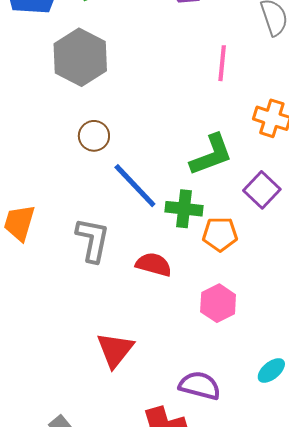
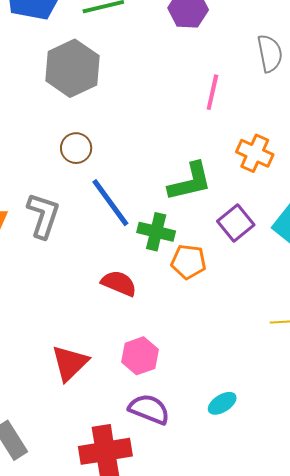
gray L-shape: (93, 240) -> (43, 216), moved
pink hexagon: (218, 303) -> (140, 356), moved

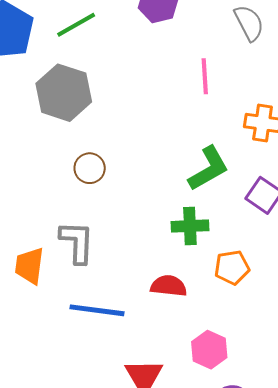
blue line: (110, 203) -> (97, 310), moved, turned -30
orange pentagon: (189, 262) -> (232, 267), moved

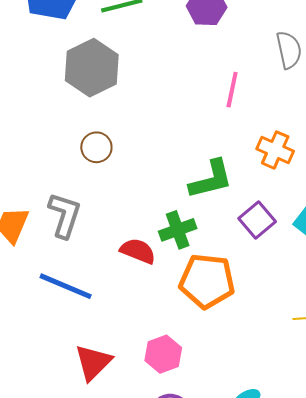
green cross: (190, 226) -> (178, 230), turned -33
orange pentagon: (232, 267) -> (207, 281), size x1.6
red semicircle: (169, 286) -> (138, 251), moved

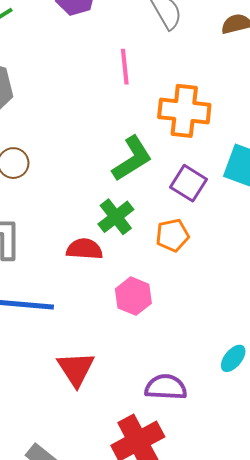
orange cross: (275, 150) -> (184, 111), size x1.4
orange pentagon: (207, 281) -> (172, 235), moved, size x0.6
pink hexagon: (163, 354) -> (133, 296), moved

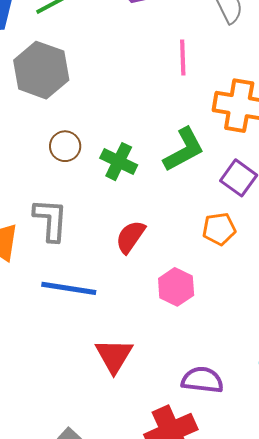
green cross: (116, 217) -> (119, 162), moved, turned -30
red semicircle: (84, 249) -> (130, 237), turned -63

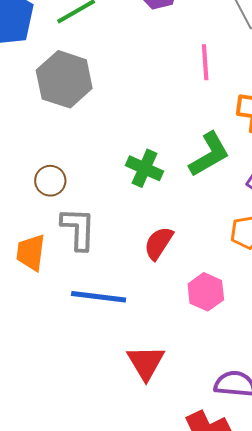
brown circle: (65, 146) -> (50, 181), moved

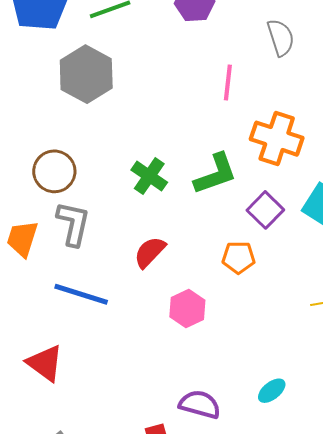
brown circle: (50, 181) -> (54, 171), size x1.4
red triangle: (146, 363) -> (45, 363), moved, turned -33

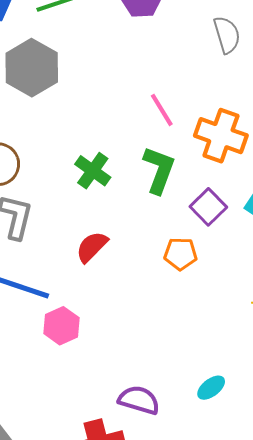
pink line: (228, 83) -> (162, 110), moved, turned -39
green L-shape: (215, 174) -> (159, 170), turned -51
pink hexagon: (187, 309) -> (62, 326), moved

